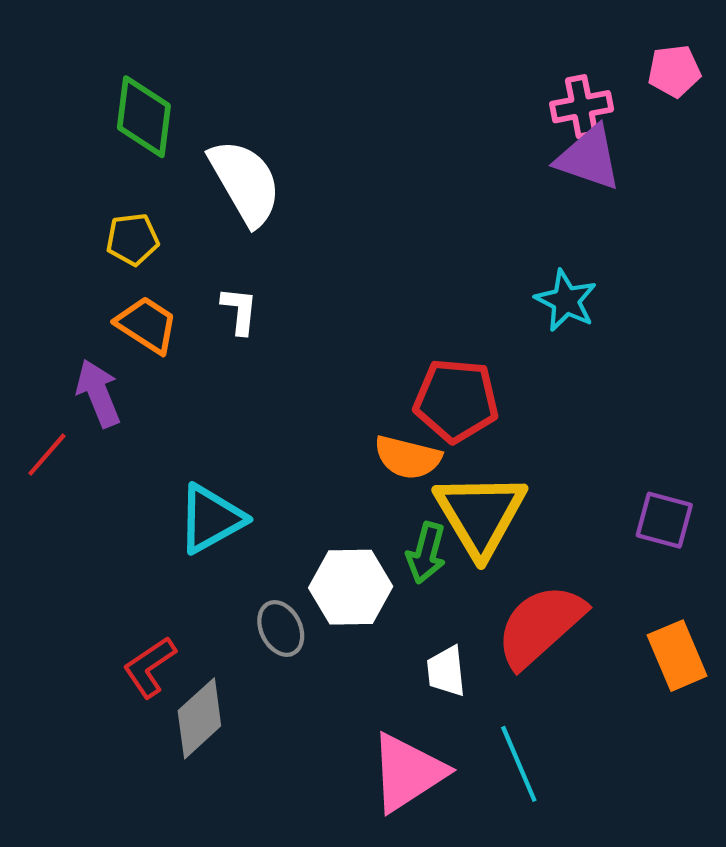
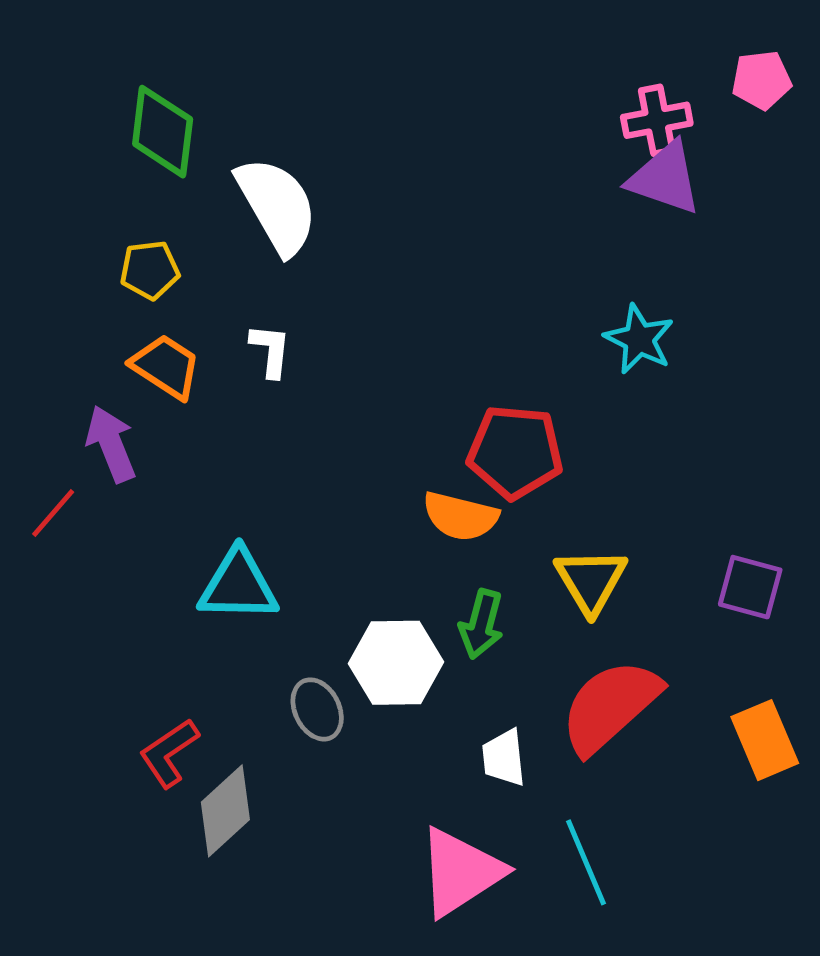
yellow triangle: (480, 514) -> (591, 581), moved, size x0.7
cyan triangle: (211, 519) -> (238, 585), turned 30

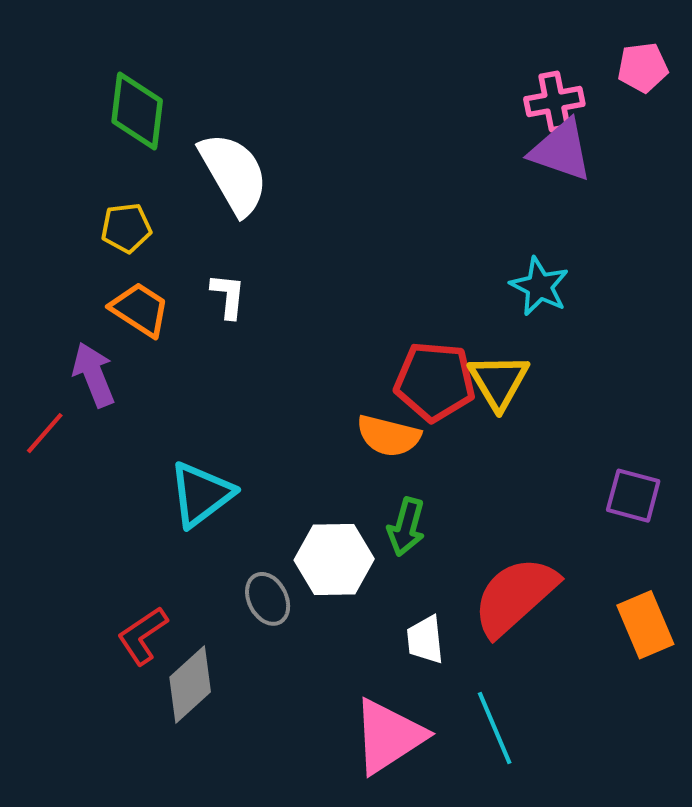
yellow triangle: (591, 581) -> (499, 381), moved
cyan triangle: (238, 585) -> (201, 494), turned -38

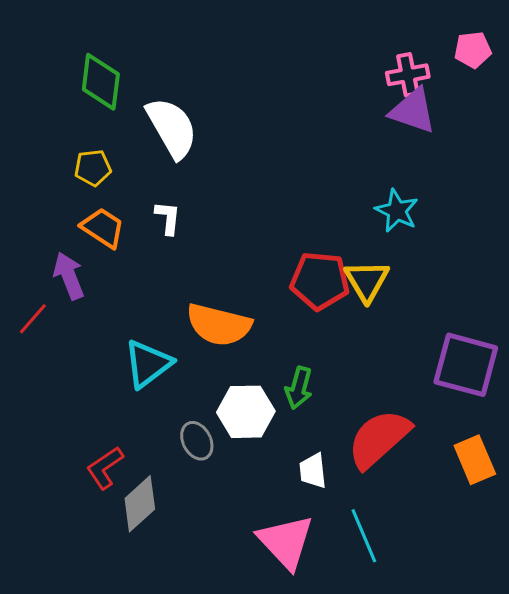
orange semicircle: (389, 436) -> (219, 325), moved, size x1.4
purple square: (633, 496) -> (466, 365), size x1.6
pink triangle: (389, 736) -> (286, 542), turned -40

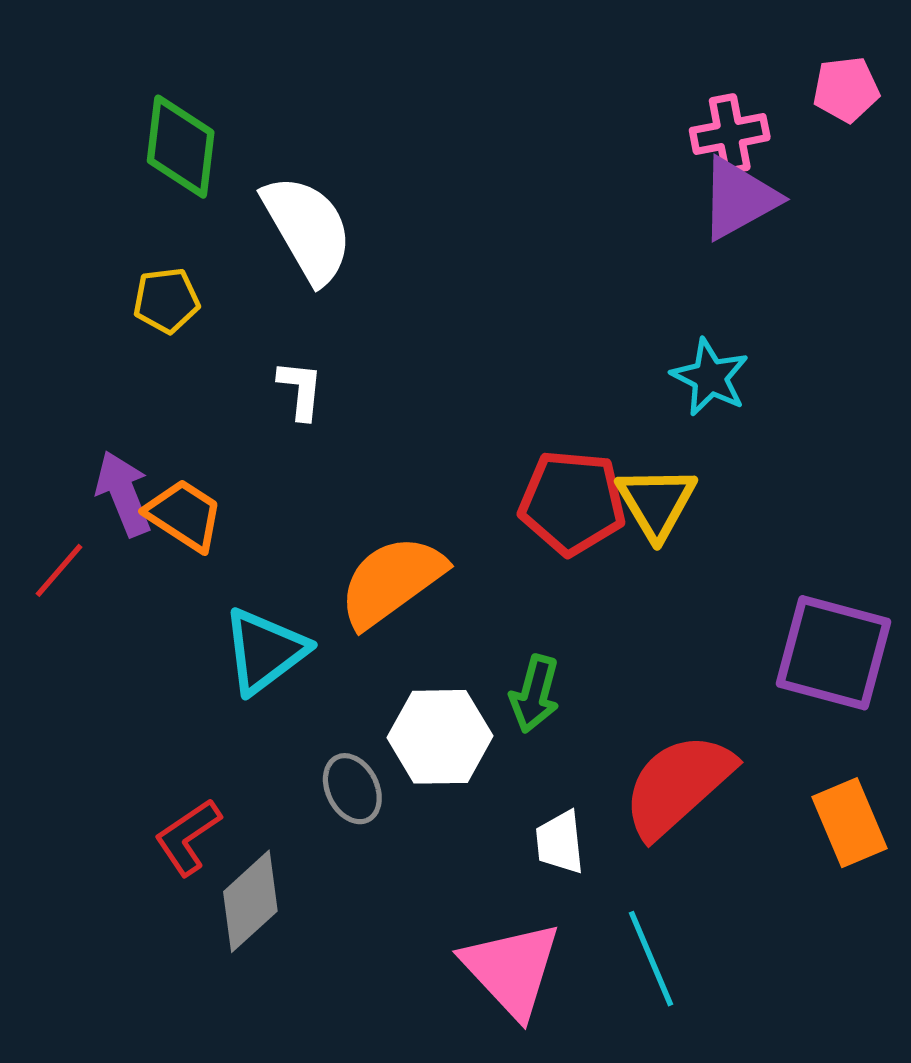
purple triangle: (413, 111) -> (739, 198), turned -48
orange trapezoid: (103, 228) -> (184, 515), moved
orange semicircle: (219, 325) -> (392, 581), turned 130

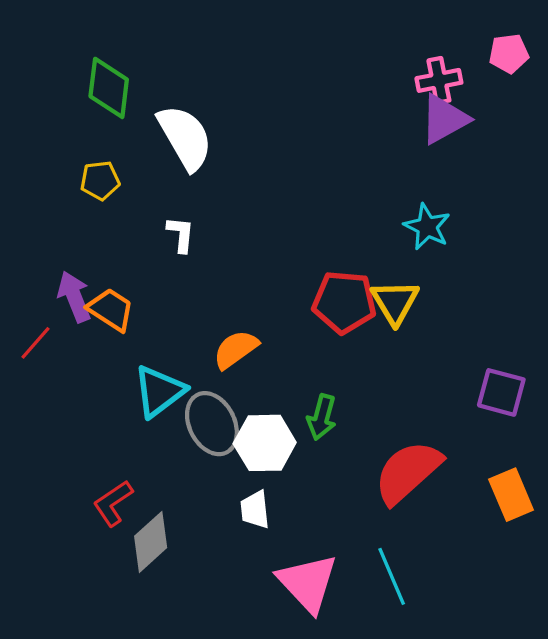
orange semicircle: (392, 581) -> (236, 349), size x0.7
purple square: (833, 653) -> (501, 392), size x0.7
gray ellipse: (352, 789) -> (212, 424), moved, size x1.5
white trapezoid: (560, 842) -> (255, 510), moved

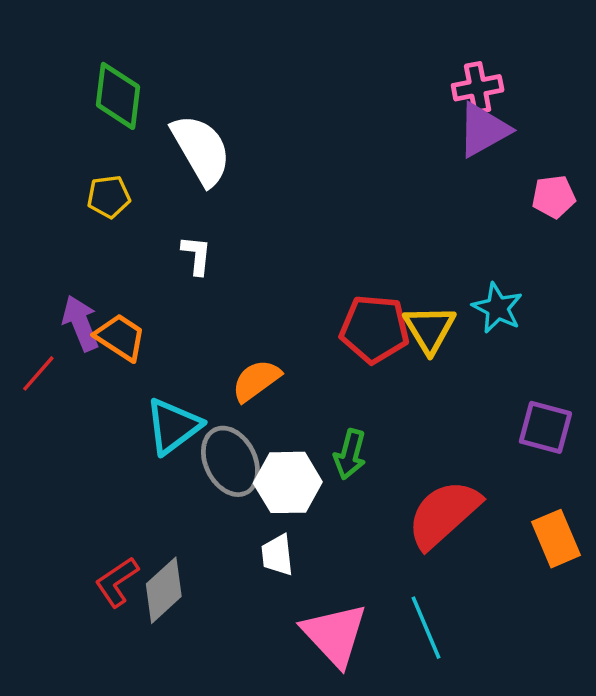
pink pentagon: (509, 54) -> (554, 197), moved
cyan star: (427, 227) -> (497, 308), moved
red L-shape: (113, 503) -> (117, 582), moved

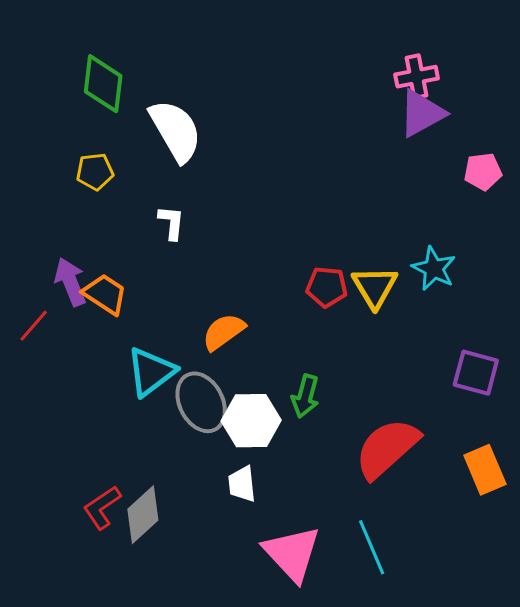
red pentagon: (374, 329) -> (327, 287), size x0.7

